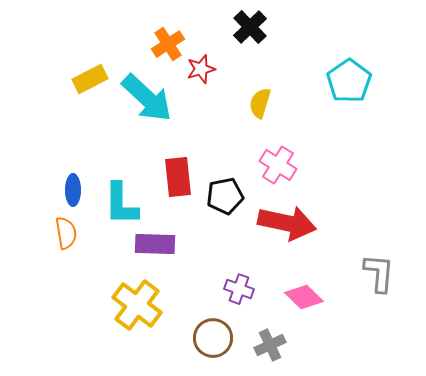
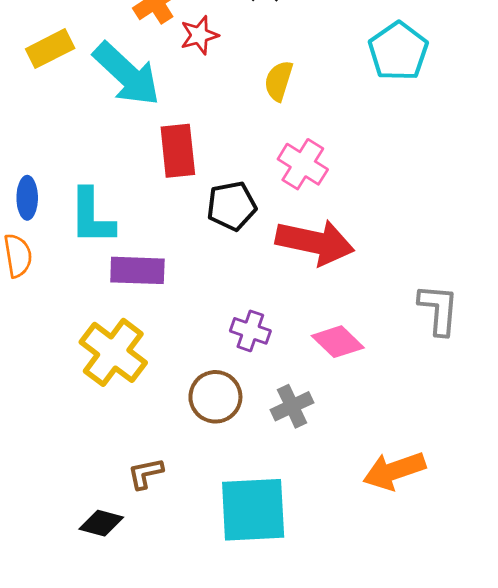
red rectangle: (178, 177) -> (178, 151), moved

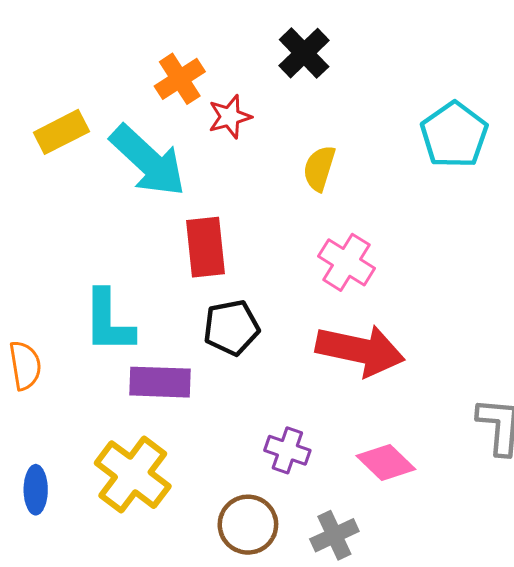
blue ellipse: (27, 198) -> (36, 490), moved
black pentagon: (232, 206) -> (231, 328), moved

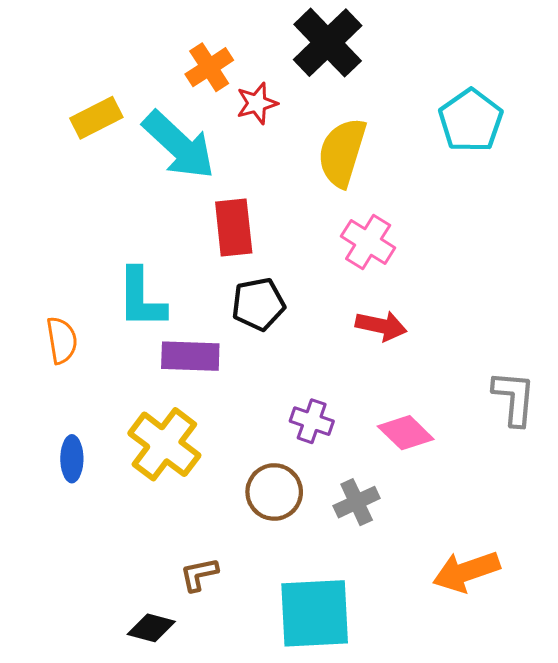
black cross: (304, 53) -> (328, 43), size x1.4
yellow semicircle: (319, 168) -> (342, 152), size x1.6
red arrow: (360, 350) -> (381, 326), size x0.6

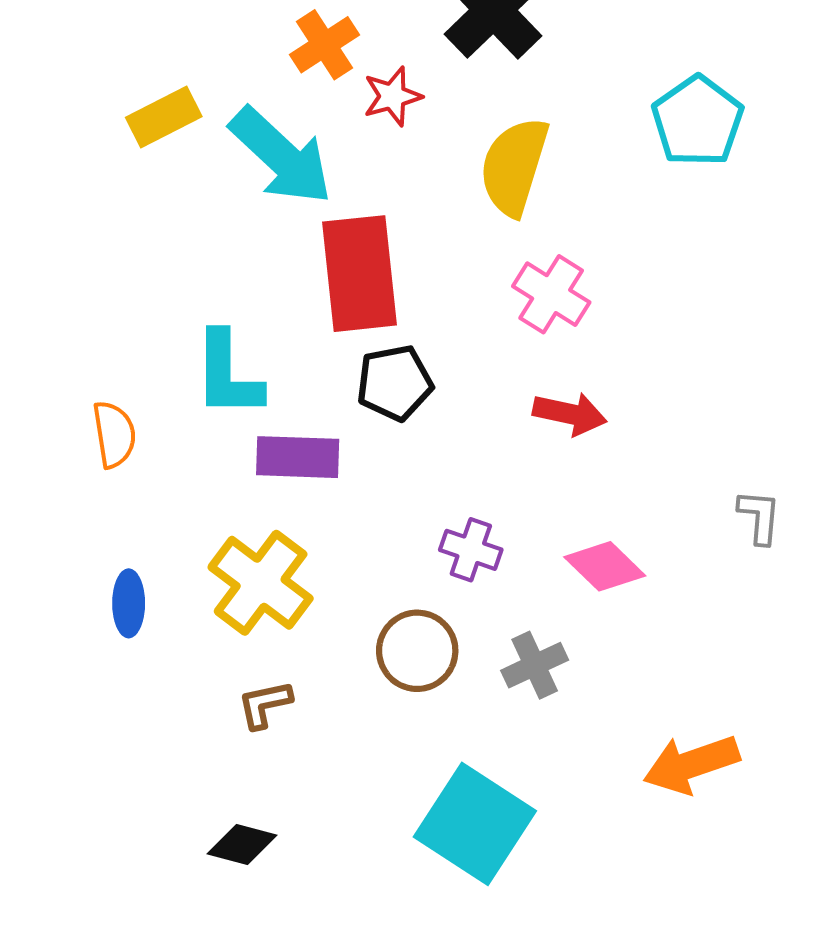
red rectangle: (234, 228) -> (359, 274), size x1.4
gray L-shape: (514, 398) -> (759, 517), size x0.7
brown L-shape: (199, 574) -> (265, 704), moved
cyan square: (315, 613) -> (475, 824), turned 36

